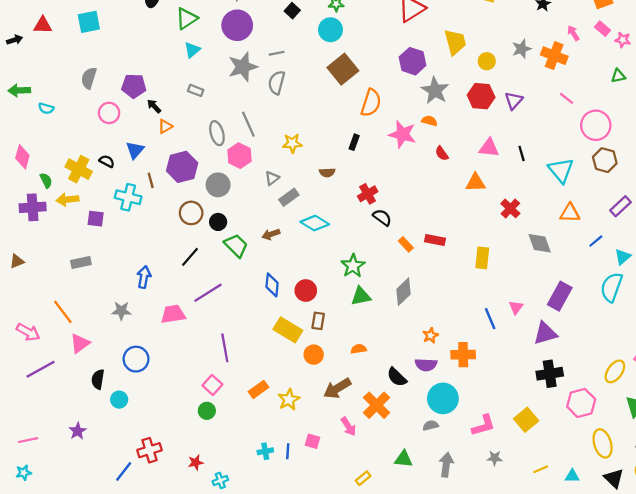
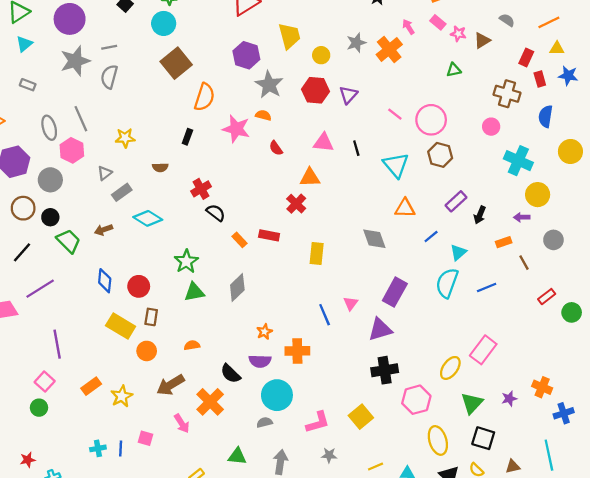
orange cross: (554, 56) -> (389, 50), turned 30
pink line: (567, 98) -> (395, 114), moved
red cross: (510, 208) -> (296, 204), moved

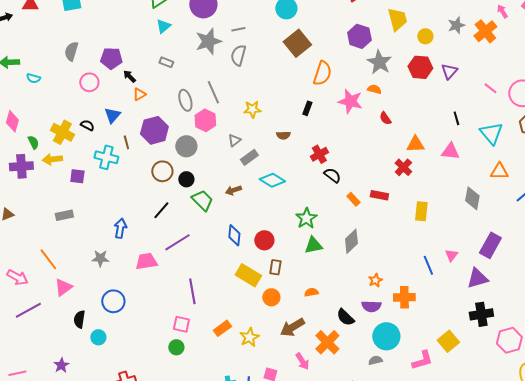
pink triangle: (323, 142) -> (450, 151), moved
gray diamond: (374, 239) -> (472, 198), turned 30
pink square: (45, 382) -> (181, 324), turned -30
yellow square: (361, 417) -> (448, 341), moved

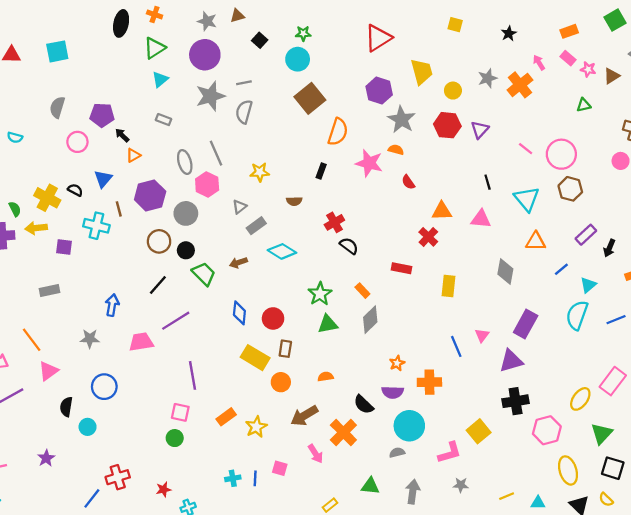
orange rectangle: (353, 199) -> (362, 291), moved

